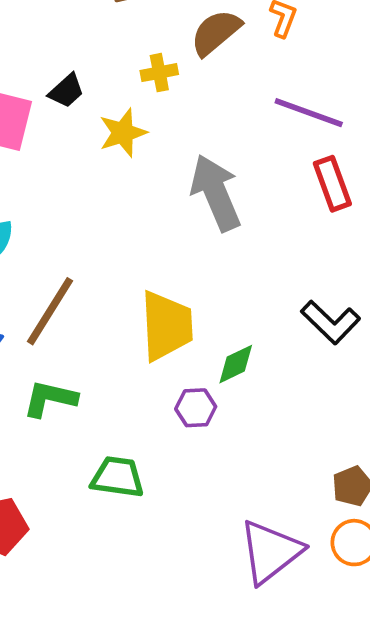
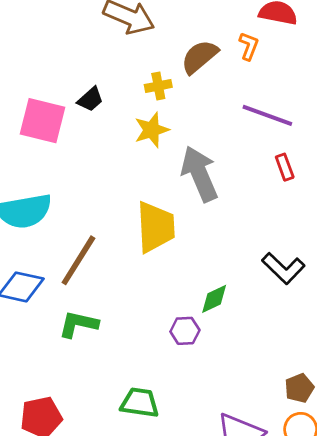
yellow star: (123, 133) -> (152, 130), moved
red rectangle: (332, 184) -> (285, 167), size x0.7
yellow trapezoid: (167, 326) -> (156, 227), moved
green trapezoid: (117, 477) -> (140, 403), moved

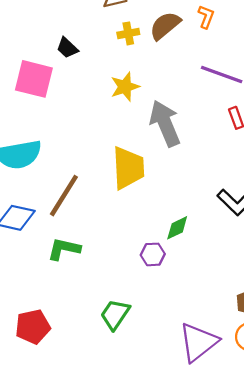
yellow cross: (158, 86) -> (128, 33), moved
black trapezoid: (90, 99) -> (67, 48), moved, turned 85
green trapezoid: (140, 403) -> (115, 314), turned -64

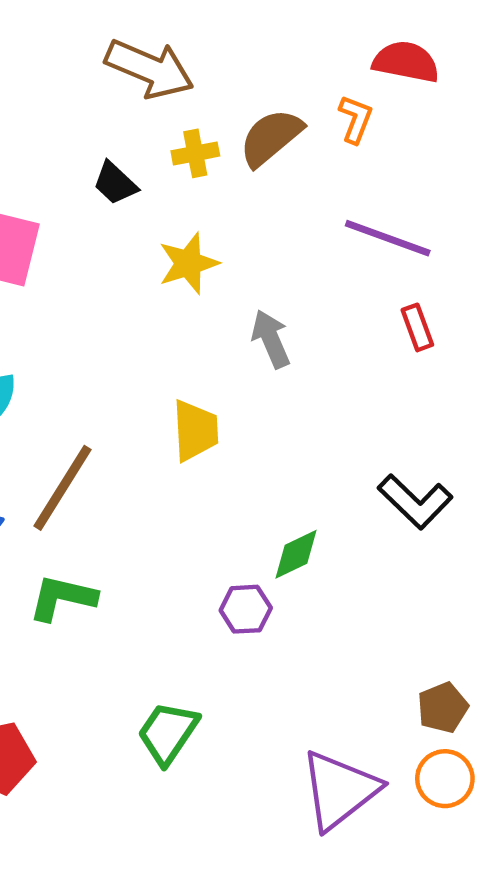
black trapezoid: (67, 48) -> (115, 183), moved
gray arrow: (165, 123) -> (271, 339), size x0.6
yellow trapezoid: (128, 168) -> (195, 431), size x0.7

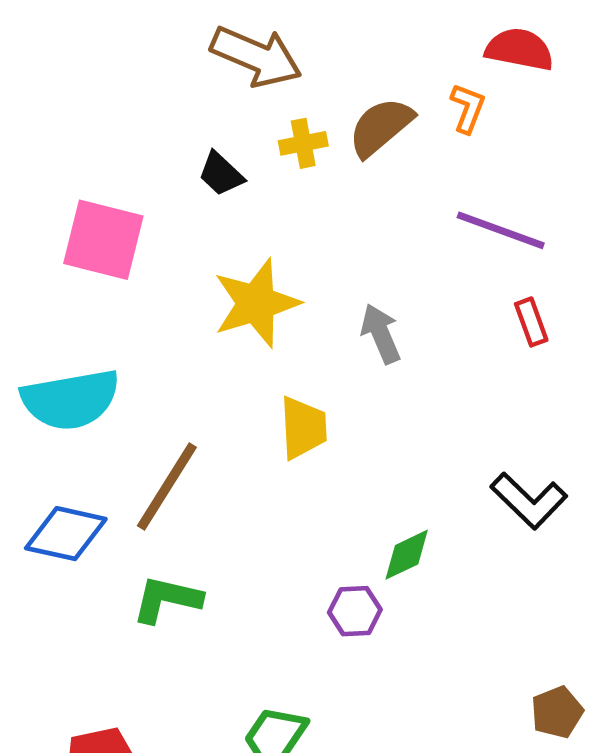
yellow star: (188, 263) -> (256, 303), moved, size x1.4

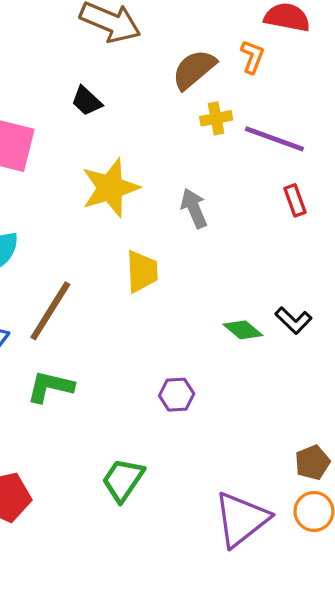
yellow cross: (303, 143) -> (216, 118), moved
black L-shape: (529, 501) -> (293, 320), size x0.7
green diamond: (407, 555) -> (243, 330), moved, turned 66

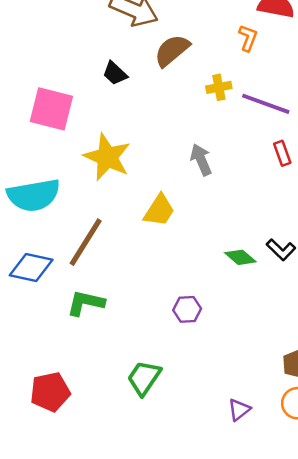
brown semicircle: (194, 69) -> (172, 51), moved
yellow star: (110, 188) -> (107, 157), moved, turned -30
yellow trapezoid: (142, 271) -> (159, 210), turned 36
purple triangle: (241, 519) -> (239, 410), size x0.5

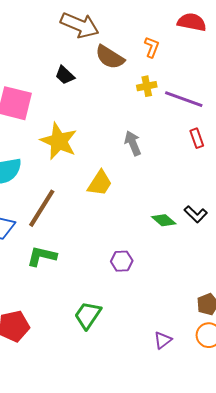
orange L-shape: (248, 38) -> (152, 47), moved
brown semicircle: (172, 51) -> (110, 57), turned -108

